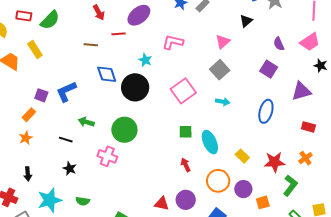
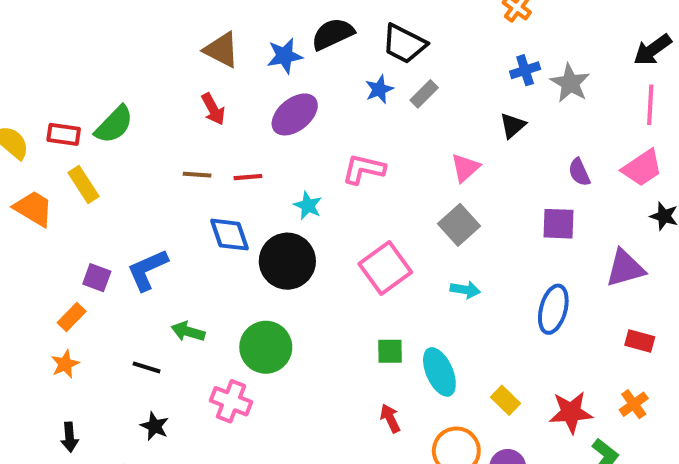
red rectangle: (24, 16) -> (64, 134), moved
red line: (118, 34) -> (248, 177), moved
purple square: (269, 69) -> (559, 224), turned -30

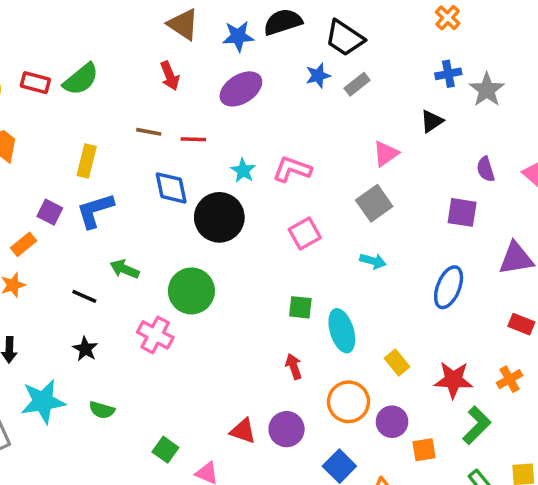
pink L-shape: (364, 169) -> (292, 169), moved
yellow rectangle: (84, 185) -> (87, 161), moved, turned 40
pink square: (385, 268) -> (305, 234), size x0.7

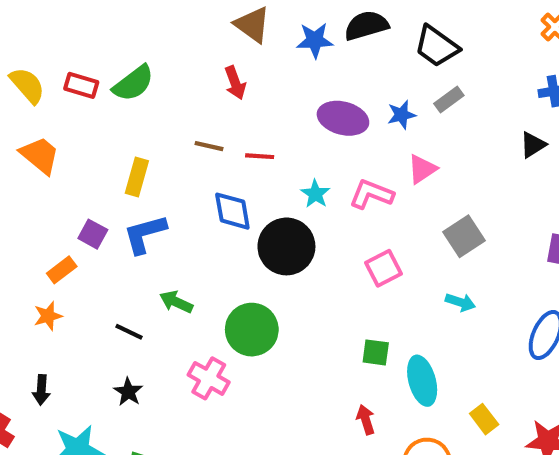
blue star: (318, 76) -> (401, 115), moved
purple ellipse: (241, 89) -> (343, 118), moved, turned 45
pink triangle: (386, 154) -> (422, 169), moved

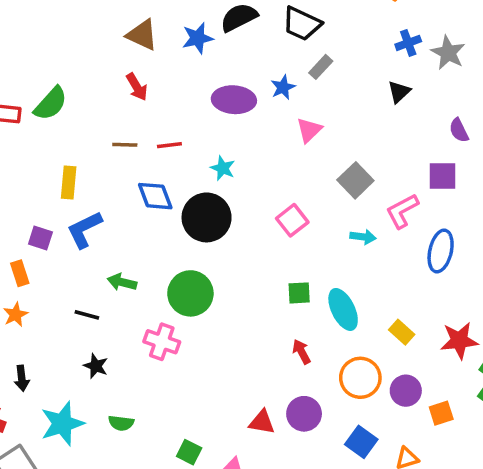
pink L-shape: (371, 194) -> (402, 211), moved, turned -39
orange rectangle: (62, 270) -> (20, 273), turned -60

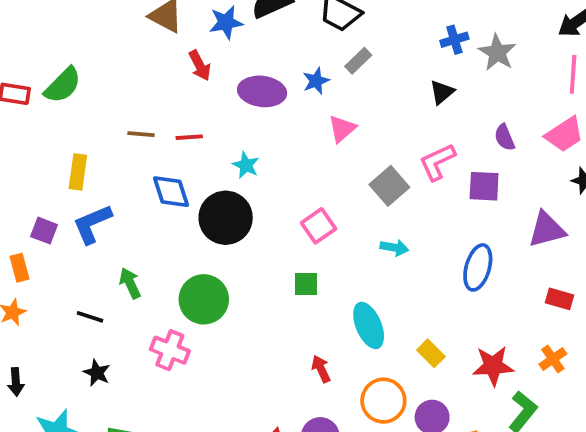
red arrow: (137, 87) -> (200, 65), moved
pink L-shape: (402, 211) -> (437, 162), moved
green arrow: (122, 282) -> (130, 283), turned 48
green square: (299, 293) -> (306, 284), moved

